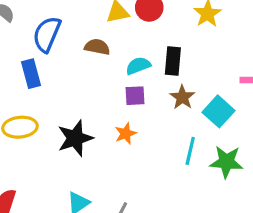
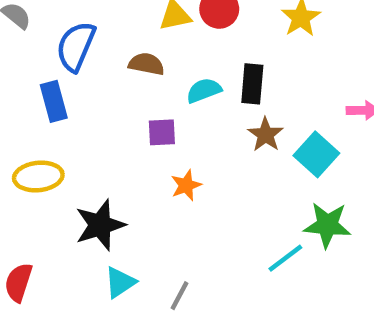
purple square: (135, 96) -> (162, 132), moved
black star: (75, 138) -> (100, 225), moved
cyan line: (190, 151) -> (285, 258), moved, turned 40

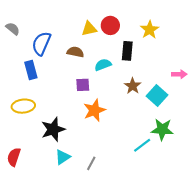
black rectangle: (252, 84) -> (127, 51), moved
orange star: (186, 185) -> (94, 110), size x1.5

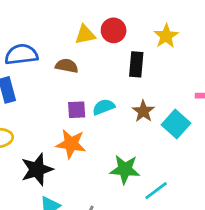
blue semicircle: (41, 43) -> (21, 54), turned 60
cyan semicircle: (103, 65) -> (104, 107), moved
orange star: (94, 110) -> (71, 144), moved, turned 30
green star: (162, 129) -> (125, 169), moved

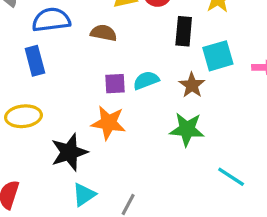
cyan square: (176, 124) -> (218, 56), moved, turned 32
green star: (125, 169) -> (187, 129), moved
cyan line: (156, 191) -> (231, 177), moved, turned 70

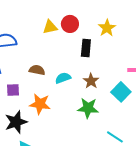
brown semicircle: (104, 33) -> (37, 70), moved
cyan square: (218, 56) -> (121, 92), moved, turned -30
purple square: (115, 84) -> (13, 90), moved

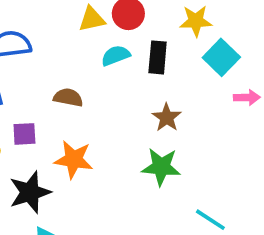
yellow star: (107, 28) -> (196, 21), turned 30
cyan semicircle: (63, 78) -> (116, 56), moved
cyan square: (121, 92) -> (221, 57), moved

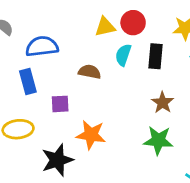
cyan semicircle: (116, 56) -> (123, 55), turned -50
brown semicircle: (68, 97) -> (90, 72), moved
purple square: (24, 134) -> (60, 104), moved

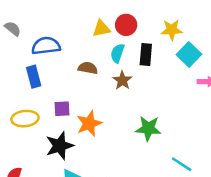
brown star: (163, 103) -> (122, 80), moved
purple square: (60, 104) -> (62, 109), moved
orange star: (91, 135) -> (89, 123), turned -30

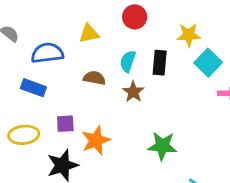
red circle: (126, 25) -> (135, 17), moved
yellow triangle: (101, 29) -> (89, 34), moved
blue rectangle: (34, 77) -> (33, 88), turned -55

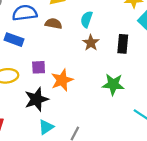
black rectangle: (160, 63) -> (123, 44), moved
brown semicircle: (94, 78) -> (54, 24), moved

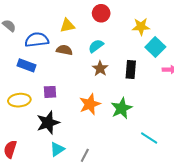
cyan semicircle: (87, 19) -> (96, 46), turned 35
orange star: (62, 80) -> (90, 104), moved
green star: (113, 84) -> (122, 108), turned -30

